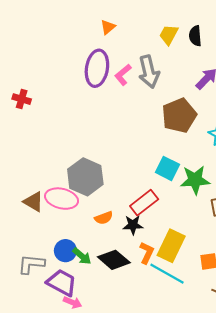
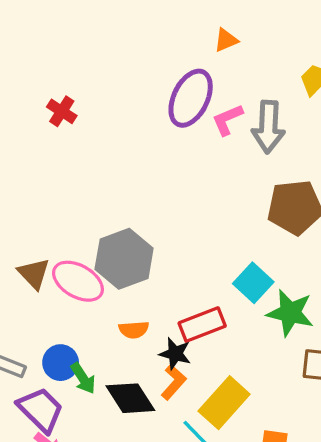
orange L-shape: (147, 253) -> (174, 382), moved

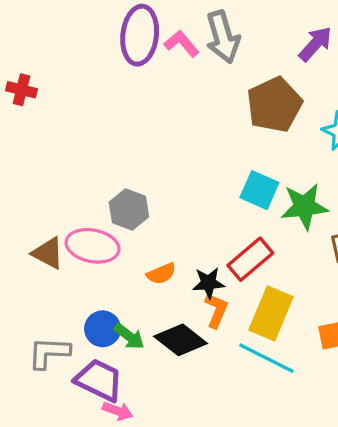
pink L-shape: (227, 120) -> (182, 44), turned 92
gray hexagon: (124, 259) -> (129, 209), size x0.7
red rectangle: (202, 325) -> (250, 259), moved

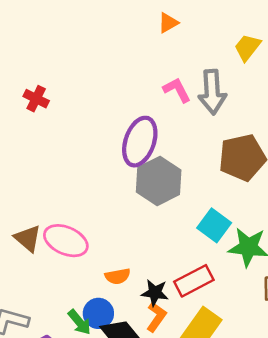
purple ellipse: (140, 35) -> (140, 142), moved
gray hexagon: (129, 209) -> (159, 181), moved, size x1.4
blue circle: (103, 329) -> (98, 313), moved

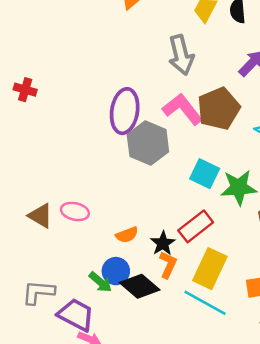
pink L-shape: (177, 90) -> (183, 109), moved, size x1.5
pink ellipse: (66, 241) -> (75, 211), size x0.7
black star: (155, 293) -> (163, 243), turned -30

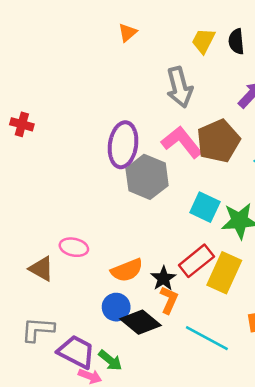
brown triangle: (41, 216) -> (41, 269), moved
orange semicircle: (127, 235) -> (127, 270), size x1.4
yellow rectangle: (210, 269) -> (224, 273), moved
green arrow: (100, 282) -> (110, 360), moved

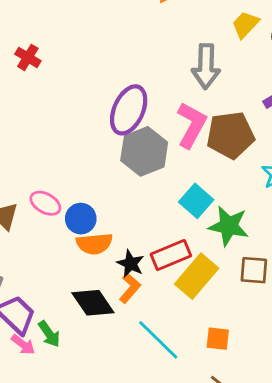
pink L-shape: (182, 142) -> (191, 125), turned 51
black star: (163, 278) -> (131, 264), turned -30
blue circle: (116, 307) -> (81, 219), moved

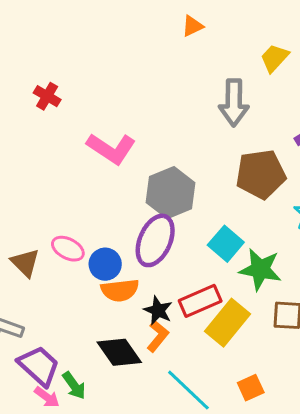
purple ellipse: (129, 110) -> (155, 240), moved
pink L-shape: (191, 125) -> (111, 148), moved, turned 96
orange square: (218, 339) -> (251, 388), turned -30

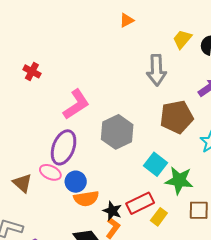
pink L-shape: (111, 148) -> (76, 104), turned -64
purple ellipse: (155, 240) -> (64, 147), moved
yellow rectangle: (228, 323) -> (159, 217), size x0.6

